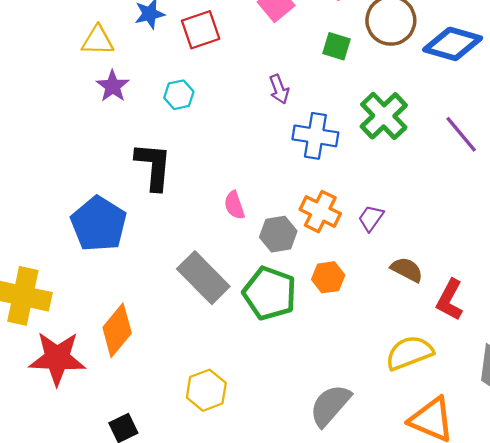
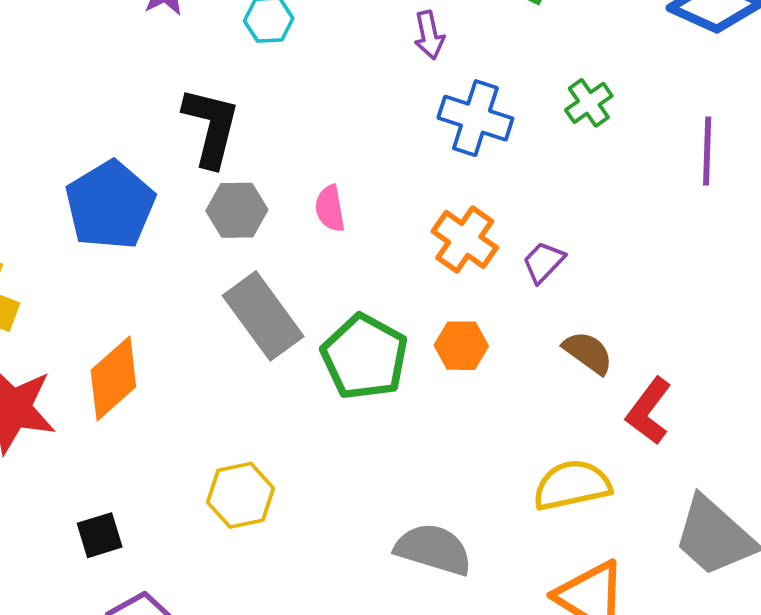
green cross: (384, 116) -> (589, 103), size x0.6
purple line: (461, 134) -> (707, 151), turned 33
gray hexagon: (278, 234) -> (237, 210), moved
gray semicircle: (330, 405) -> (433, 549), turned 57

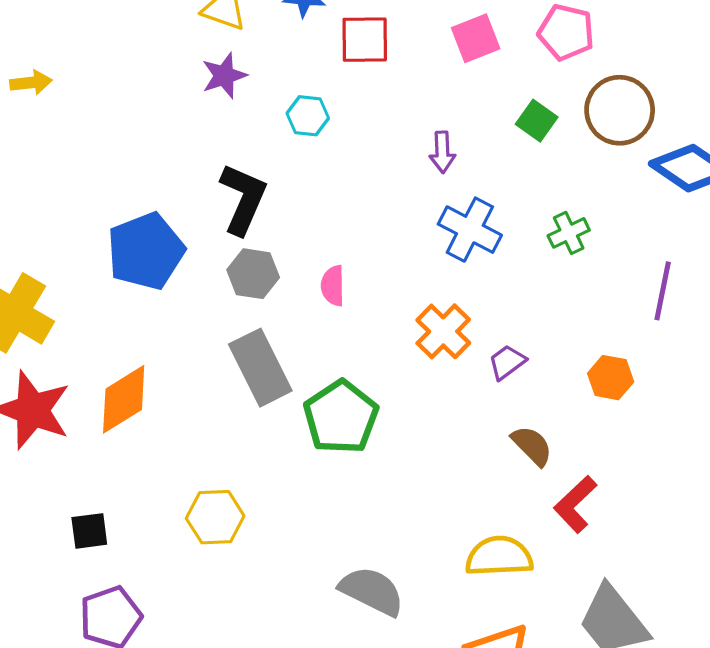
orange hexagon: (461, 346) -> (611, 378), moved

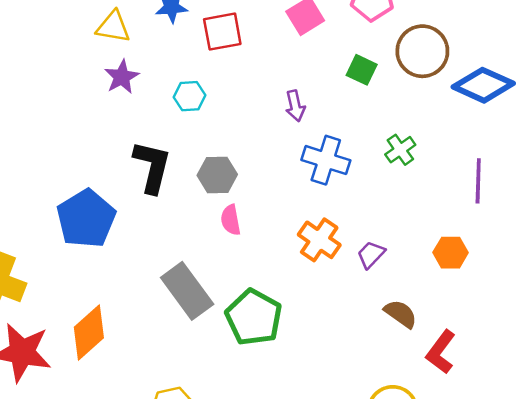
gray hexagon: (253, 274) -> (217, 175), moved

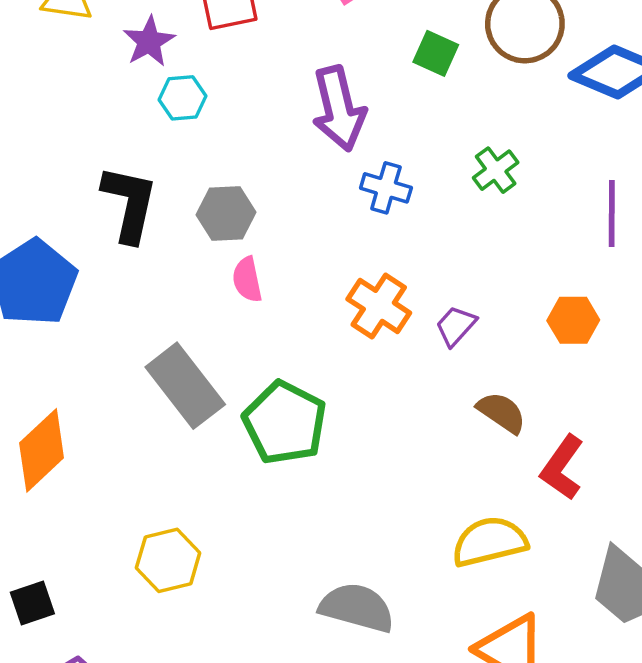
purple star: (122, 77) -> (149, 41), moved
purple arrow: (295, 106) -> (339, 109), size x1.8
blue cross: (326, 160) -> (386, 188), size x0.7

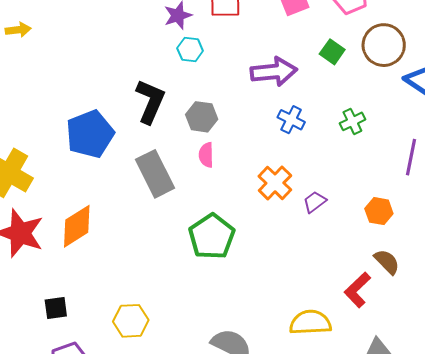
purple arrow: (339, 109) -> (274, 72), turned -93
gray rectangle: (185, 386) -> (155, 174), moved
brown semicircle: (502, 412) -> (387, 262), moved
yellow hexagon: (168, 560) -> (131, 321), moved

